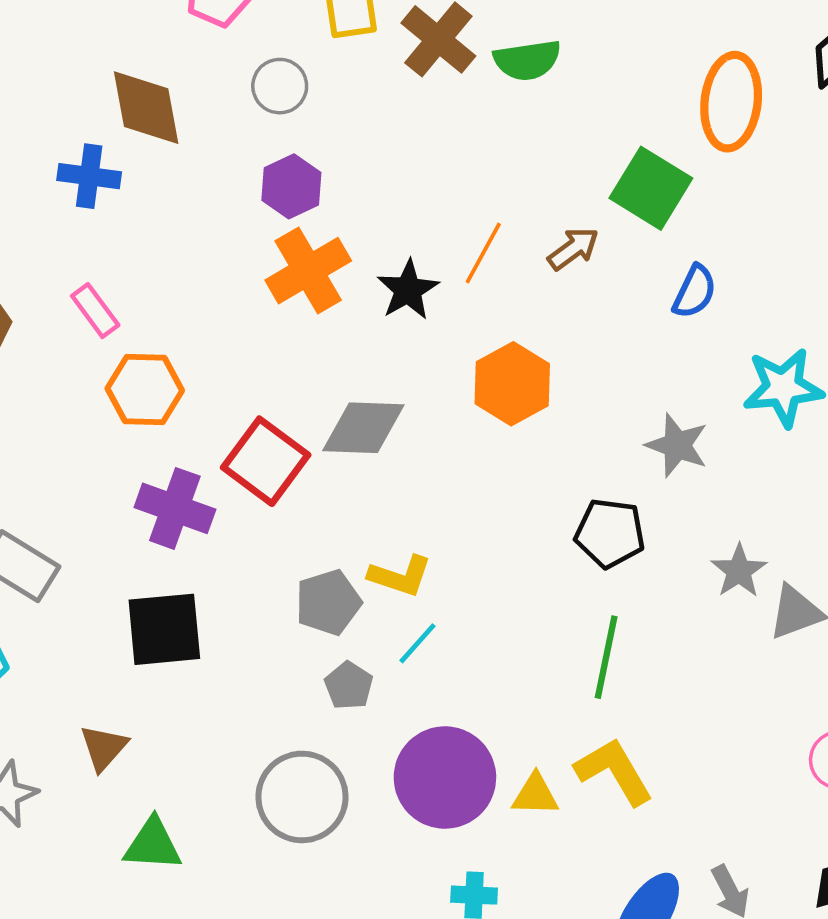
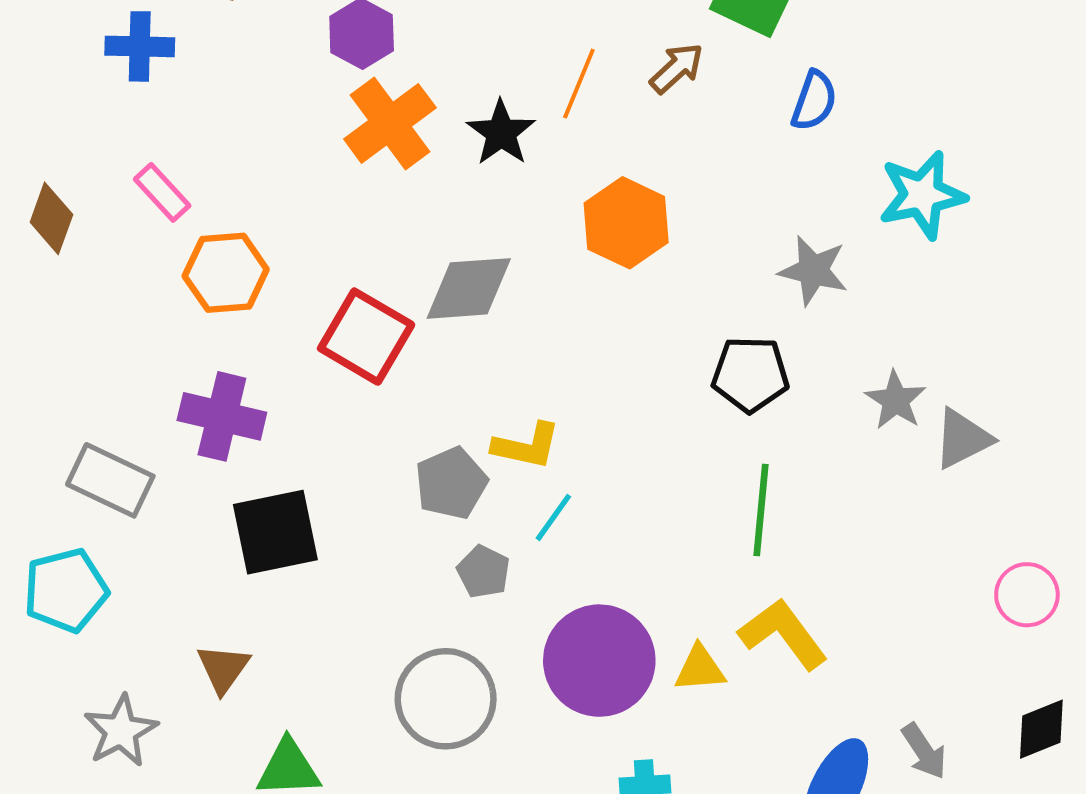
purple cross: (175, 508) -> (222, 416), moved

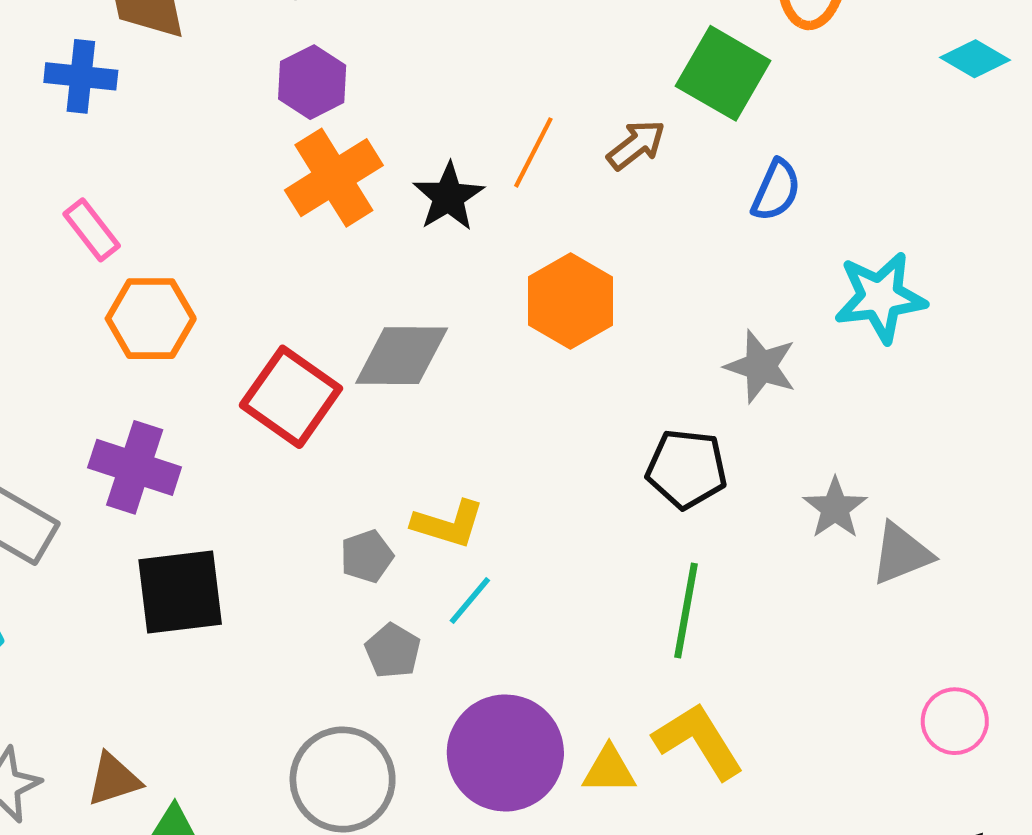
gray pentagon: (451, 483) -> (367, 556), size x0.7
brown triangle: (223, 668) -> (114, 779), moved, turned 32

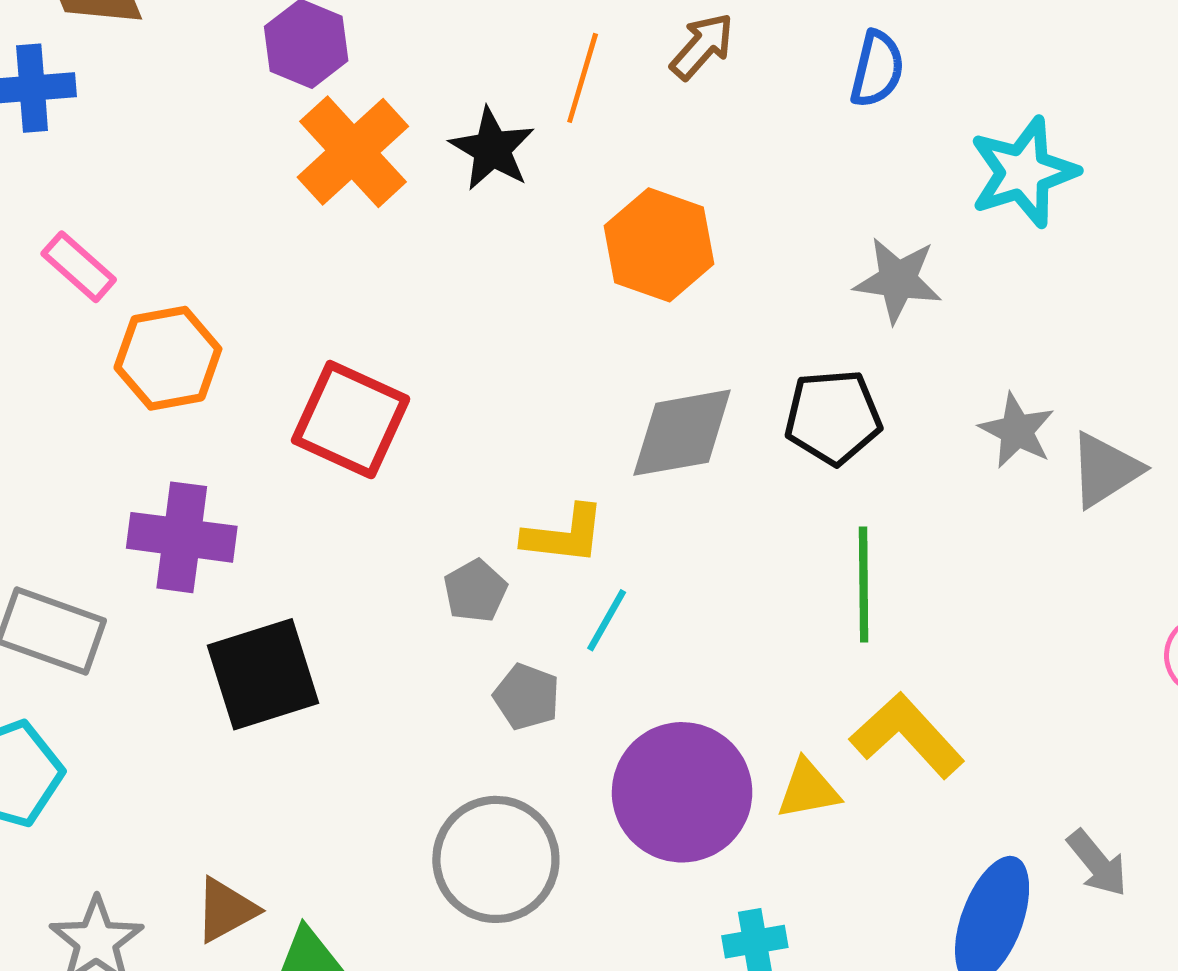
gray diamond: (402, 356) -> (682, 433), moved

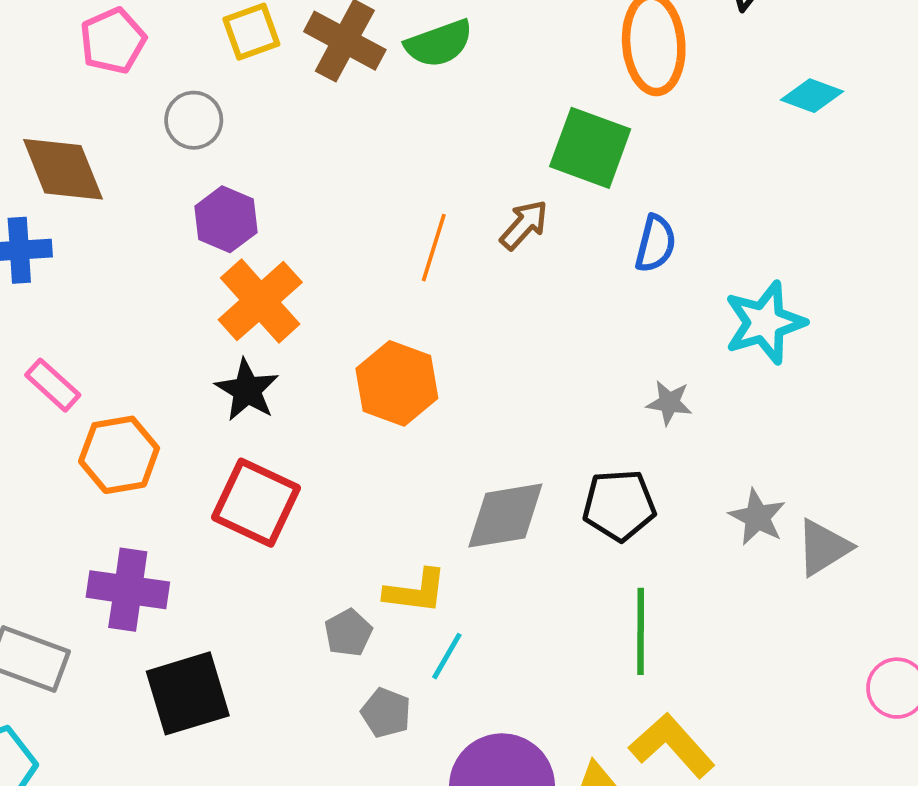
black star: (492, 149) -> (247, 390), moved
orange hexagon: (659, 245) -> (397, 383), moved
gray star: (898, 280) -> (669, 403), size x0.7

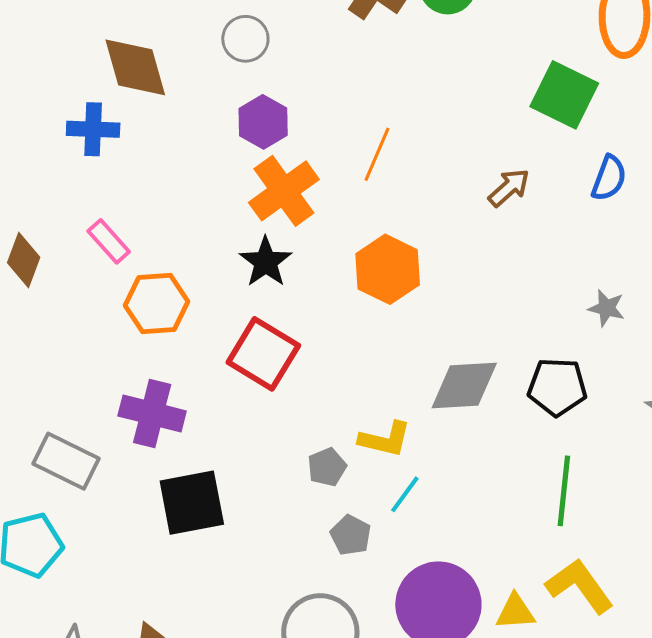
brown arrow: (524, 225) -> (509, 188), moved
orange line: (434, 248) -> (377, 154), moved

